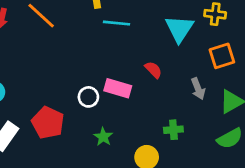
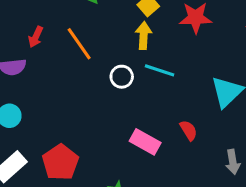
white circle: (88, 97) -> (122, 77), moved

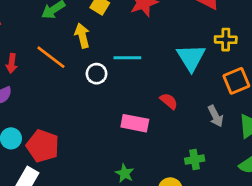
yellow arrow: (144, 36) -> (82, 36), moved
red pentagon: (60, 162) -> (43, 146), moved

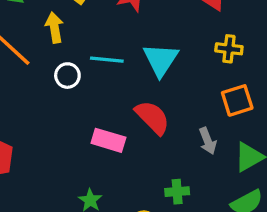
cyan triangle: (191, 57) -> (161, 60), moved
red semicircle: (169, 101) -> (152, 117), size x1.6

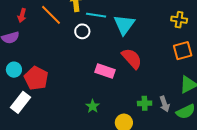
cyan line: (107, 60) -> (96, 15), moved
cyan triangle: (161, 60) -> (124, 25), moved
gray arrow: (208, 141) -> (165, 104), moved

